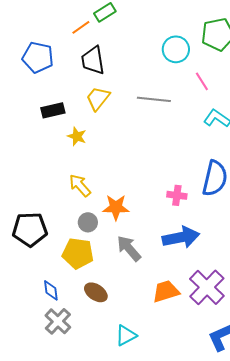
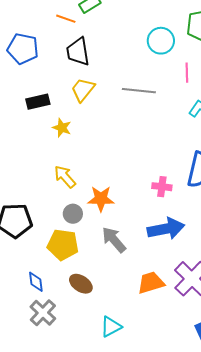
orange line: (81, 27) -> (66, 19), turned 54
pink line: (202, 81) -> (187, 73), turned 30

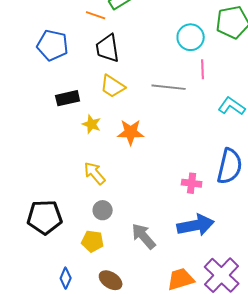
pink line: (187, 73) -> (203, 69), moved
yellow trapezoid: (83, 90) -> (113, 86), turned -96
orange star: (101, 199) -> (131, 132), moved
yellow pentagon: (63, 245) -> (93, 241), size x0.7
blue diamond: (36, 282) -> (66, 278), turned 30

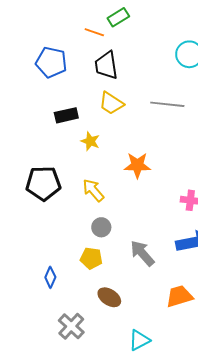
orange star: (131, 132) -> (137, 165), moved
black pentagon: (45, 217) -> (43, 183), moved
blue diamond: (66, 278) -> (50, 277), moved

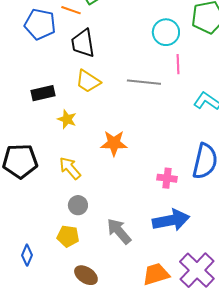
blue pentagon: (51, 62) -> (40, 24), moved

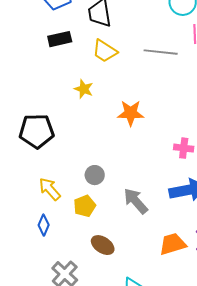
black rectangle: (43, 93) -> (60, 39), moved
yellow arrow: (70, 168) -> (50, 189), moved
yellow pentagon: (68, 236) -> (85, 206), turned -30

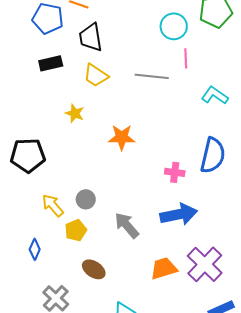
yellow arrow: (50, 189) -> (53, 205), moved

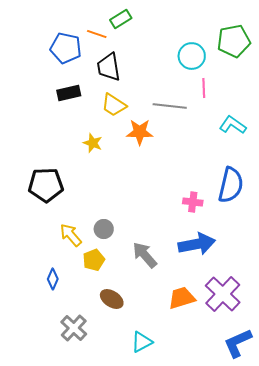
orange star: (122, 137) -> (140, 132), moved

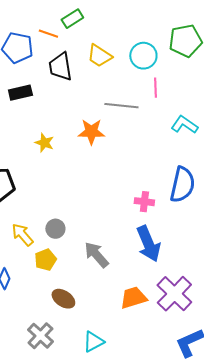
yellow trapezoid: (114, 105) -> (99, 56), moved
blue arrow: (197, 244) -> (148, 244), turned 78
gray cross: (74, 328) -> (40, 336), moved

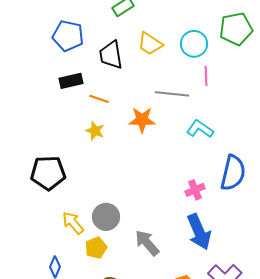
orange line: (48, 34) -> (99, 99), moved
cyan L-shape: (184, 125) -> (200, 129), moved
pink cross: (144, 202) -> (195, 190), turned -30
gray circle: (55, 229) -> (106, 217), size x1.4

